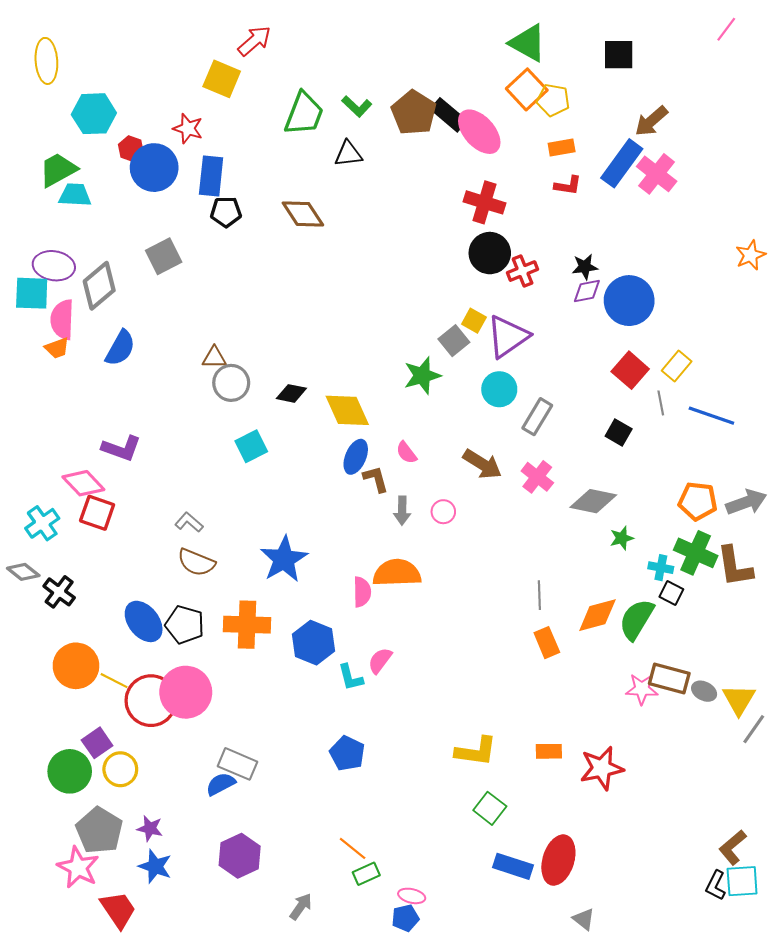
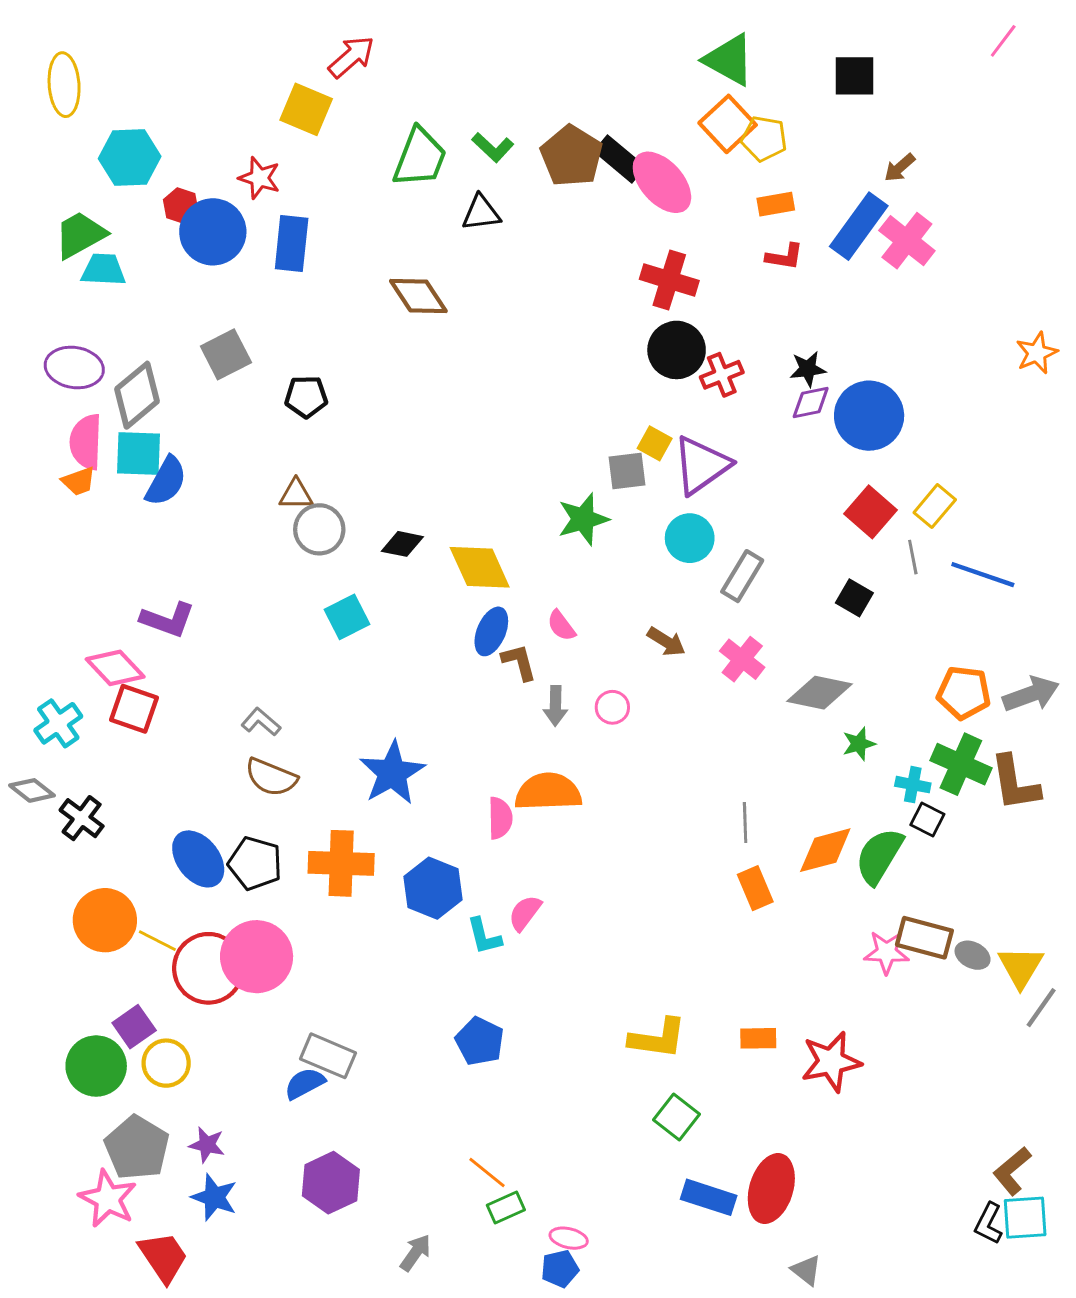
brown arrow: (651, 121) -> (900, 168), size x0.7
black pentagon: (226, 212) -> (306, 397), moved
cyan square: (32, 293) -> (138, 454), moved
gray square: (454, 341) -> (627, 471), turned 32
brown arrow: (482, 464) -> (666, 642), size x0.7

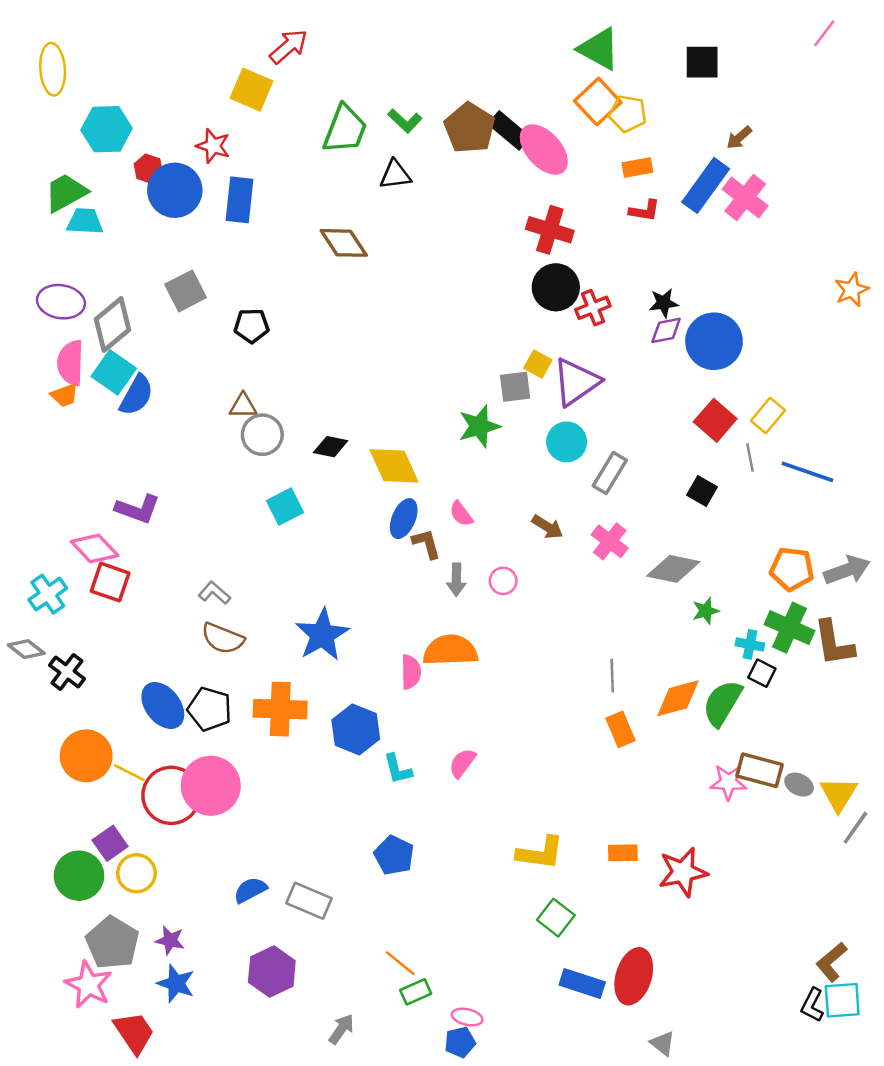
cyan square: (138, 454) -> (114, 372), turned 33
pink semicircle: (525, 913) -> (462, 763), moved
gray rectangle: (328, 1056) -> (309, 901), moved

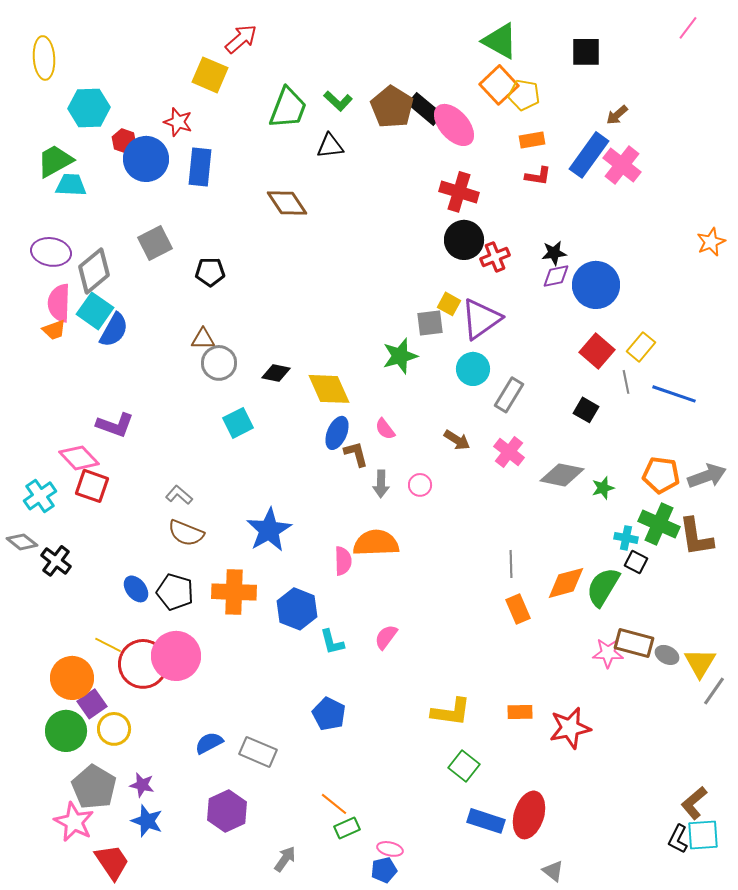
green star: (706, 611) -> (603, 488), moved
blue ellipse: (163, 705) -> (136, 589), size x0.7
orange circle: (86, 756) -> (72, 678), moved

